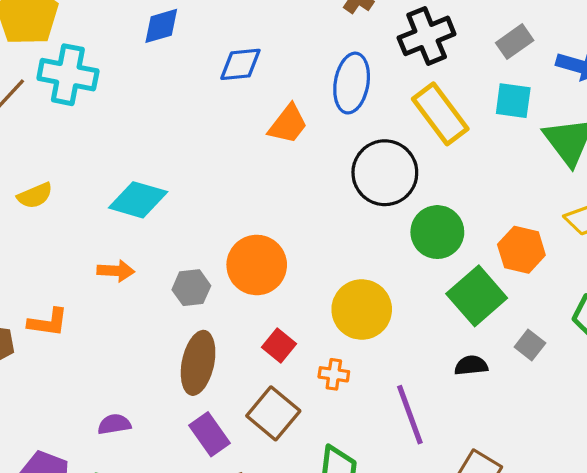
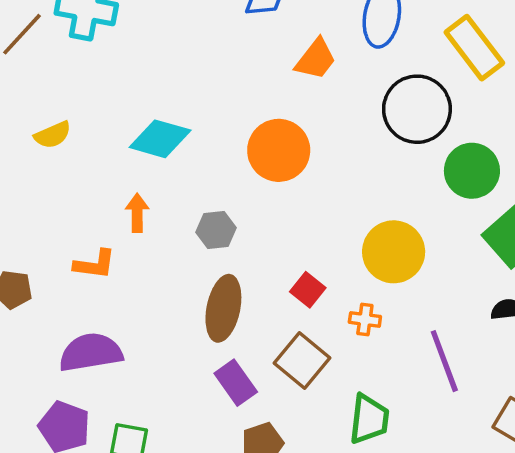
orange circle: (257, 265) -> (279, 150), moved
orange arrow: (116, 271) -> (137, 213), turned -93
orange L-shape: (48, 322) -> (95, 264), moved
purple semicircle: (114, 424) -> (91, 352), moved, size x1.8

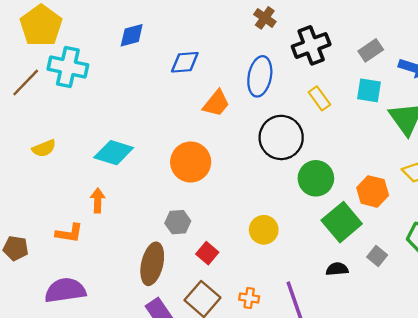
yellow rectangle: (474, 48) -> (319, 98), size x0.6
gray hexagon: (216, 230) -> (178, 222), moved
yellow circle: (394, 252) -> (264, 230), size x0.7
orange cross: (365, 319) -> (249, 298), moved

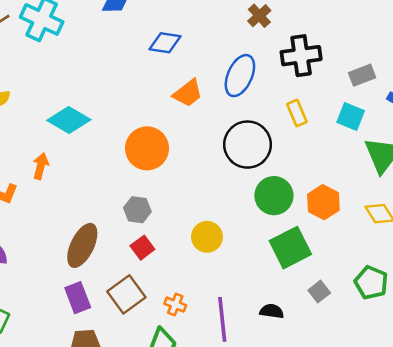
orange hexagon: (373, 191) -> (323, 202), moved
gray hexagon: (178, 222) -> (137, 210), moved
black semicircle: (337, 269) -> (272, 311), moved

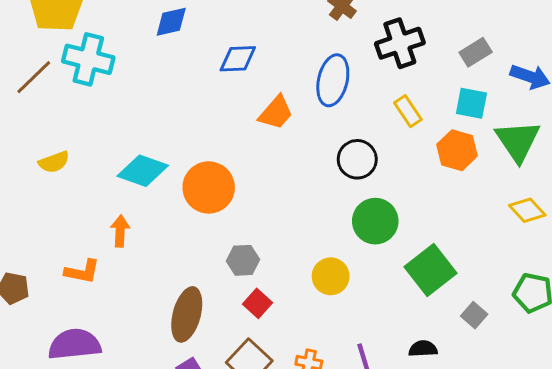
black circle: (247, 145) -> (357, 159), size x0.7
orange circle: (147, 148) -> (209, 187), moved
green circle: (274, 196) -> (375, 221), moved
orange hexagon: (323, 202) -> (457, 150), moved

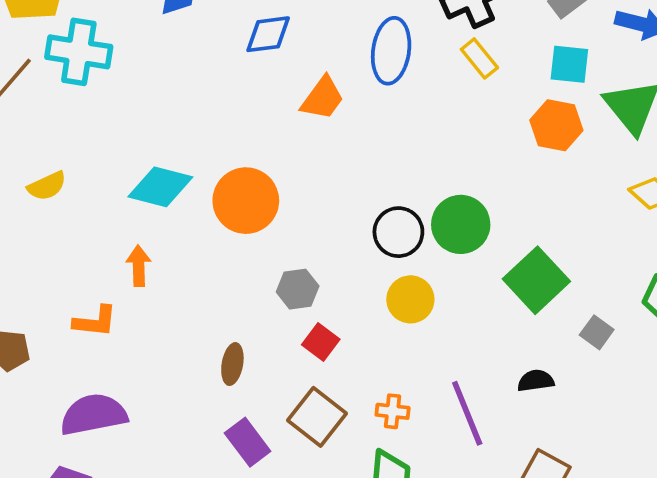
yellow rectangle: (408, 111) -> (479, 58), moved
black circle: (357, 159) -> (398, 232), moved
brown ellipse: (187, 314) -> (232, 364), size x0.6

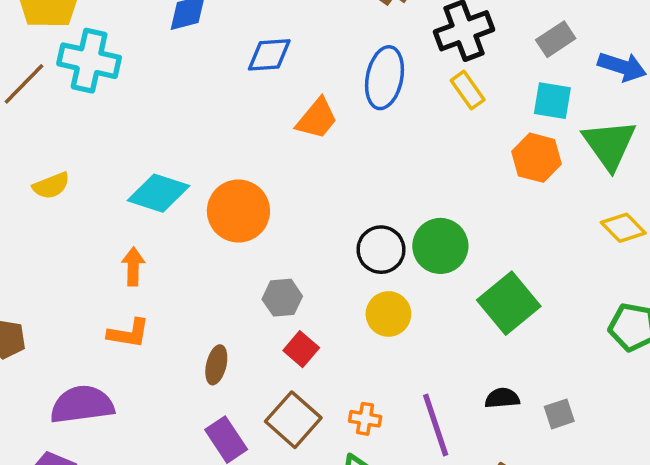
orange L-shape: (95, 321) -> (129, 333), moved
gray square: (597, 332) -> (559, 414), moved, turned 32

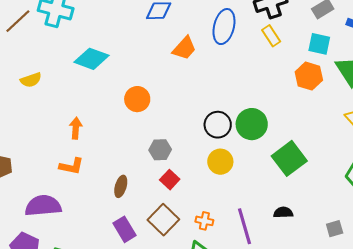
cyan diamond: (158, 193) -> (92, 59), moved
orange circle: (238, 211) -> (137, 99), size x0.7
gray square: (559, 414) -> (335, 229), moved

